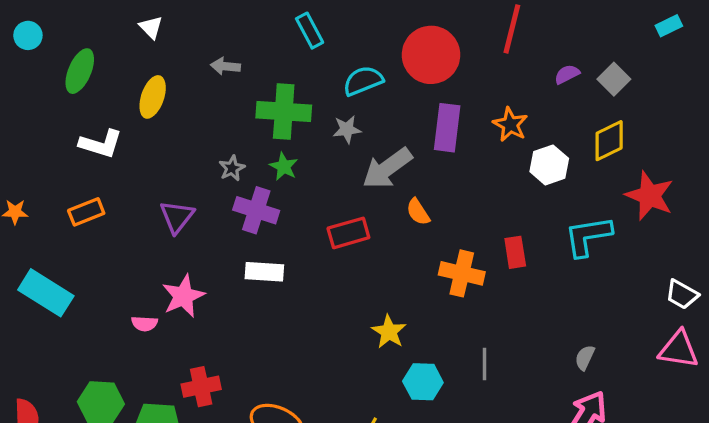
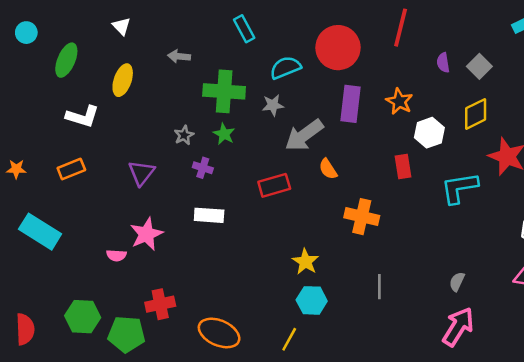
purple semicircle: (567, 74) -> (443, 63), turned -72
purple cross: (256, 210) -> (203, 168), size x0.6
red rectangle: (515, 252) -> (403, 166), moved
cyan hexagon: (423, 382) -> (312, 300), moved

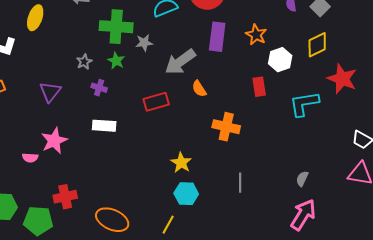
gray star: (273, 105) -> (144, 43), moved

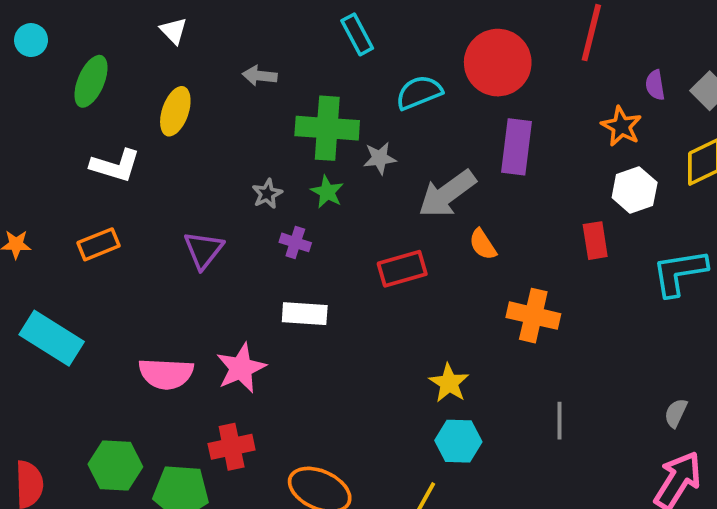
orange star: (256, 35) -> (621, 126), moved
pink star: (54, 141) -> (241, 368), moved
pink semicircle: (30, 158) -> (166, 374), size x1.8

